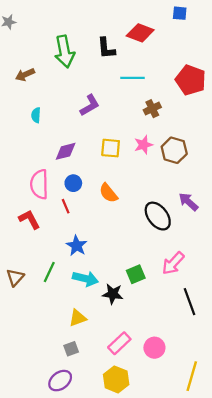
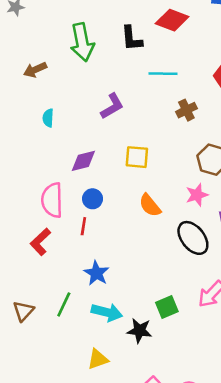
pink star: (143, 145) -> (197, 195), moved
orange semicircle: (108, 193) -> (150, 205), moved
red line: (66, 206) -> (83, 226), turned 32
red L-shape: (29, 219) -> (40, 242), turned -105

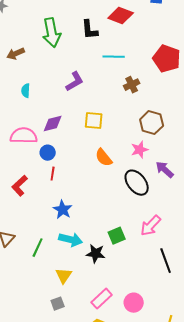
blue circle: (93, 199) -> (48, 153), moved
pink semicircle: (52, 200) -> (24, 136), moved, turned 92
green line: (64, 304) -> (38, 248), moved
yellow triangle: (98, 359) -> (64, 276), turned -36

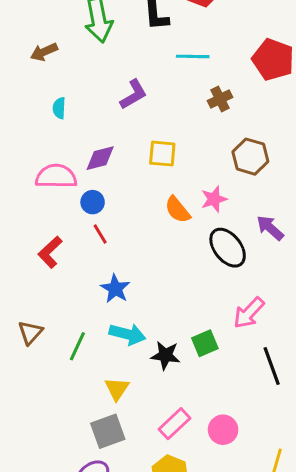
pink star: (140, 150) -> (214, 199), moved
red line: (53, 174) -> (100, 234), turned -40
green square: (117, 236) -> (205, 343), moved
gray square: (58, 304) -> (108, 431), size x1.6

